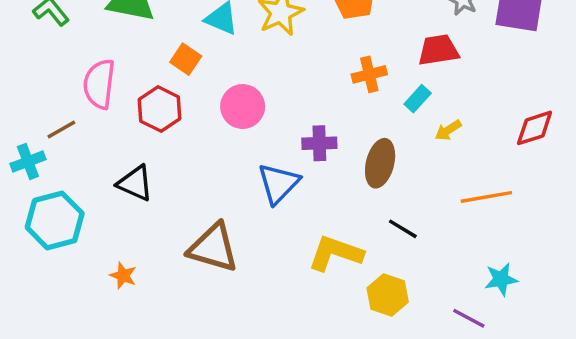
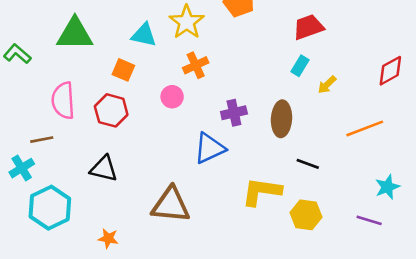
orange cross: (369, 74) -> (196, 65), moved
pink circle: (243, 107) -> (172, 97), size x0.7
brown line: (61, 129) -> (42, 140), turned 30
blue triangle: (278, 183) -> (209, 148), turned 32

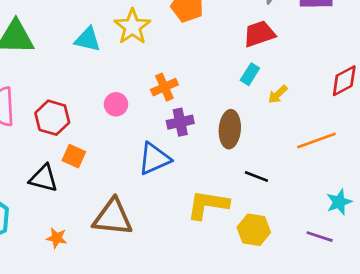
orange cross: (196, 65) -> (164, 87), moved
orange square: (123, 70) -> (74, 156), moved
orange star: (108, 238) -> (57, 238), moved

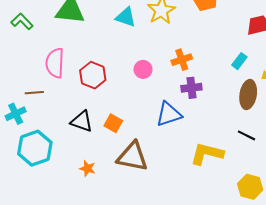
cyan rectangle: (250, 74) -> (239, 61), moved
brown ellipse: (230, 129) -> (248, 95), moved
orange square: (74, 156) -> (113, 123), moved
yellow hexagon: (254, 230) -> (250, 187), moved

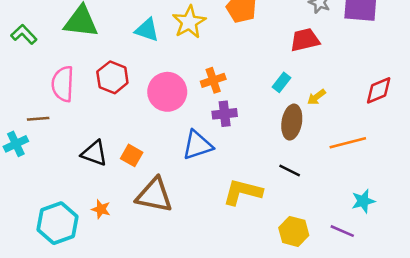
pink circle: (143, 69) -> (167, 92), size x1.8
red hexagon: (93, 75) -> (112, 77), moved
cyan hexagon: (35, 148) -> (58, 223), moved

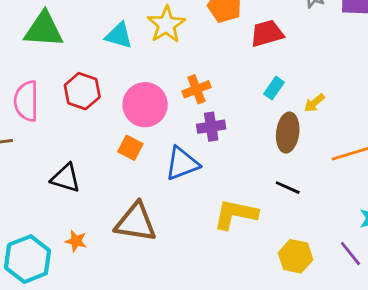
red trapezoid: (305, 40) -> (267, 33), moved
orange square: (132, 155) -> (130, 148), moved
purple line: (342, 231) -> (350, 253), turned 30

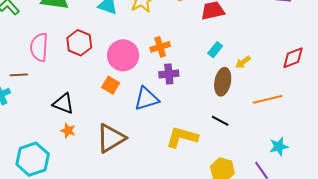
brown triangle: (136, 222) -> (111, 138), turned -44
orange star: (76, 241) -> (68, 131), moved

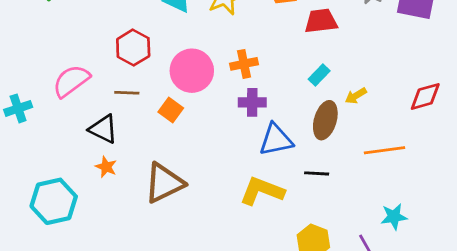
pink semicircle: (39, 47) -> (71, 81), moved, turned 44
brown line: (19, 75) -> (127, 93), moved
blue triangle: (146, 99) -> (276, 140), moved
black line: (220, 121) -> (317, 173), turned -30

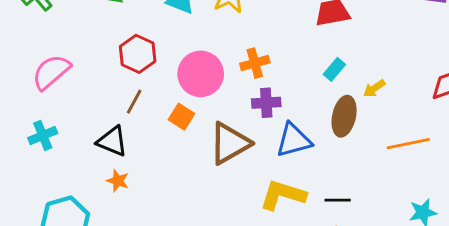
pink semicircle: (71, 81) -> (51, 72), moved
brown line: (127, 93) -> (134, 102), turned -60
cyan cross: (18, 108) -> (43, 135), moved
black line: (317, 173) -> (338, 200), moved
brown triangle: (164, 183) -> (230, 143), moved

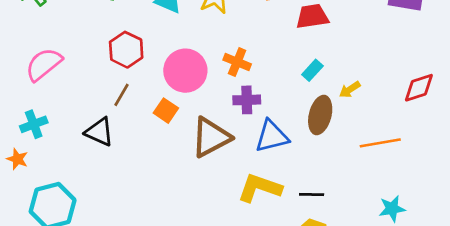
orange cross: (255, 63) -> (237, 62), turned 36
orange star: (118, 181) -> (17, 159), moved

